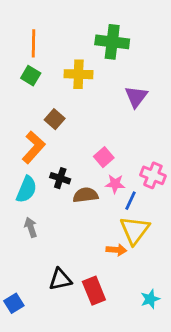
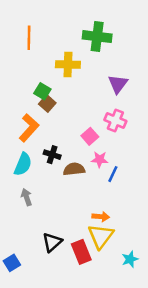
green square: (31, 76) -> (42, 91), moved
pink cross: (153, 175) -> (115, 120), moved
yellow triangle: (135, 230) -> (101, 236), moved
black triangle: (60, 279) -> (52, 242), turned -30

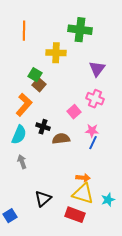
pink star: (100, 159) -> (92, 131), moved
yellow triangle: (101, 236) -> (83, 194), turned -50
red rectangle: (81, 252) -> (75, 215), moved, turned -48
cyan star: (130, 259) -> (108, 200), moved

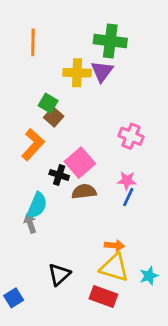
purple triangle: (97, 69) -> (102, 71), moved
pink square: (74, 112) -> (80, 163), moved, size x1.5
cyan semicircle: (19, 135) -> (37, 205), moved

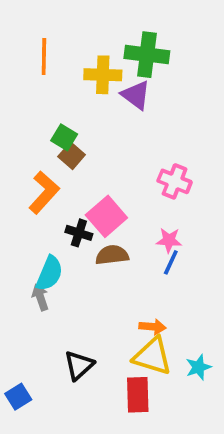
purple triangle: (102, 71) -> (136, 95), turned -30
yellow cross: (77, 73) -> (103, 75), moved
red rectangle: (103, 297) -> (138, 395), turned 68

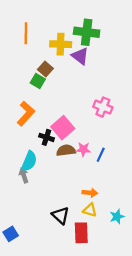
brown square: (72, 156) -> (45, 69), moved
pink star: (169, 240) -> (83, 149), moved
yellow triangle: (152, 356) -> (90, 210), size x0.6
black triangle: (79, 365) -> (61, 215), moved, turned -36

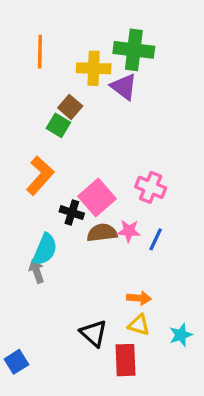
pink cross: (103, 107) -> (151, 187), moved

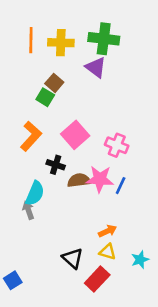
yellow cross: (94, 68) -> (61, 43), moved
pink square: (97, 197) -> (75, 135), moved
pink star: (129, 231) -> (100, 179), size x1.5
orange arrow: (139, 298) -> (108, 231), turned -30
red rectangle: (125, 360) -> (97, 279), turned 45

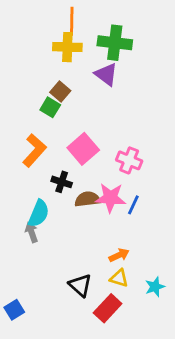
orange line: (31, 40) -> (72, 21), moved

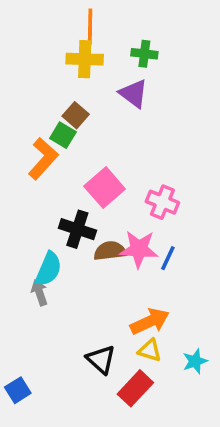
green cross: (115, 43) -> (144, 54), size x0.6
orange L-shape: (34, 150) -> (43, 159), moved
black cross: (62, 182) -> (77, 229), size x1.4
orange arrow: (119, 255) -> (150, 321), size x1.5

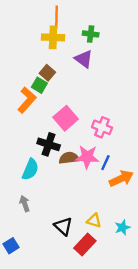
gray arrow: (39, 292) -> (25, 204), moved
orange arrow: (150, 321) -> (121, 179), moved

